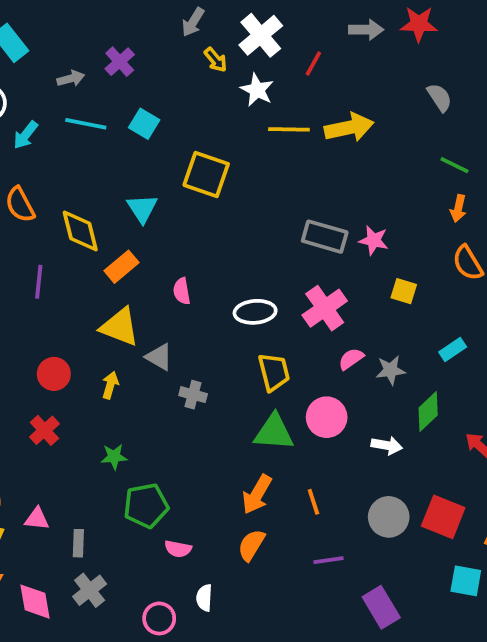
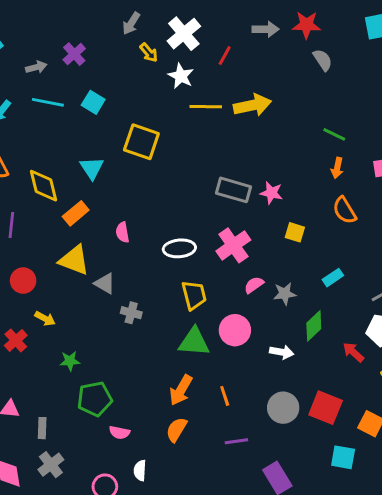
gray semicircle: (439, 97) -> (323, 60), moved
red circle: (54, 374) -> (23, 281), moved
yellow arrow: (110, 385) -> (45, 319), moved, turned 102

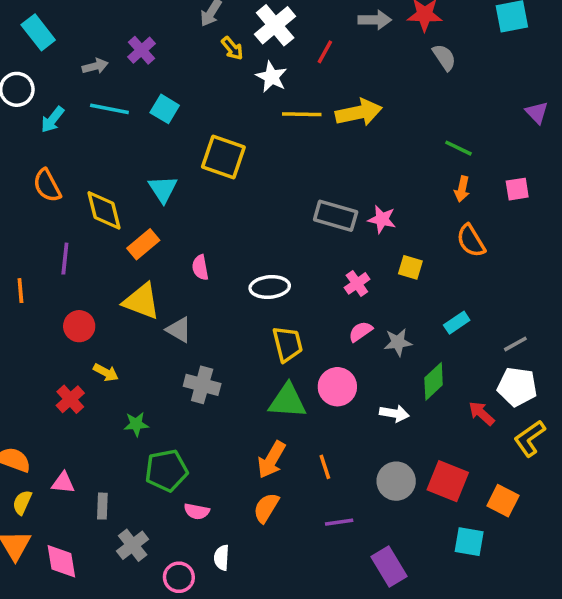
pink cross: (233, 245) -> (357, 283), moved, size x0.6
gray cross: (131, 313) -> (202, 385), moved, size x1.4
gray cross: (51, 465) -> (133, 545), moved

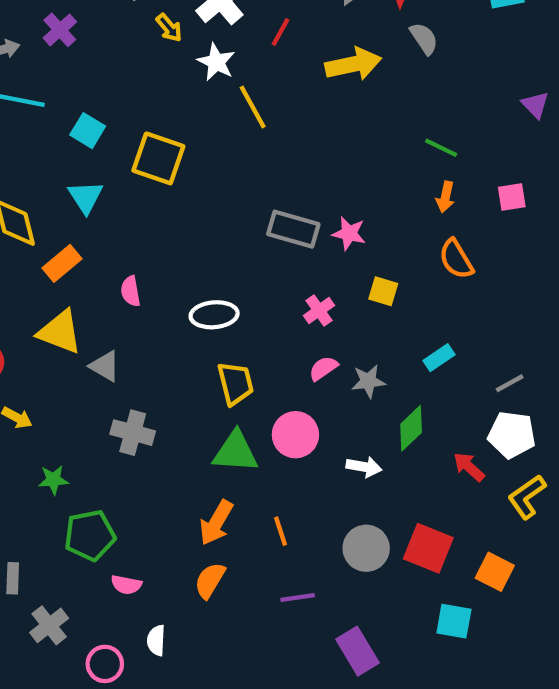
cyan square: (165, 109) -> (88, 131), moved
yellow arrow: (359, 112) -> (353, 64), moved
yellow line: (302, 114) -> (253, 107), turned 60

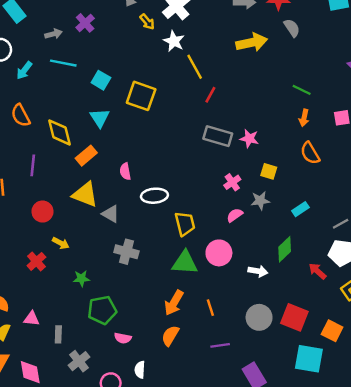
red line: (280, 32) -> (210, 95), moved
white ellipse: (214, 315) -> (154, 196), moved
gray star: (368, 381) -> (260, 201), moved
cyan square: (454, 621) -> (309, 359), size x1.4

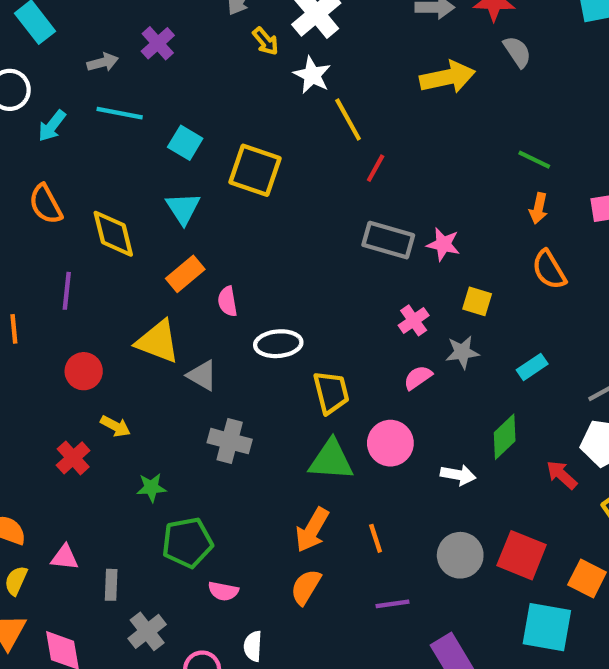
orange rectangle: (86, 156) -> (185, 274), moved

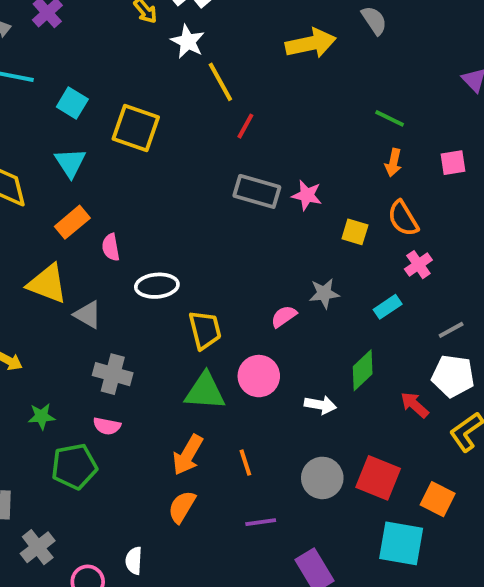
yellow square: (477, 301) -> (355, 232), moved
pink cross: (414, 320) -> (418, 265), moved
pink semicircle: (223, 591) -> (107, 426), moved

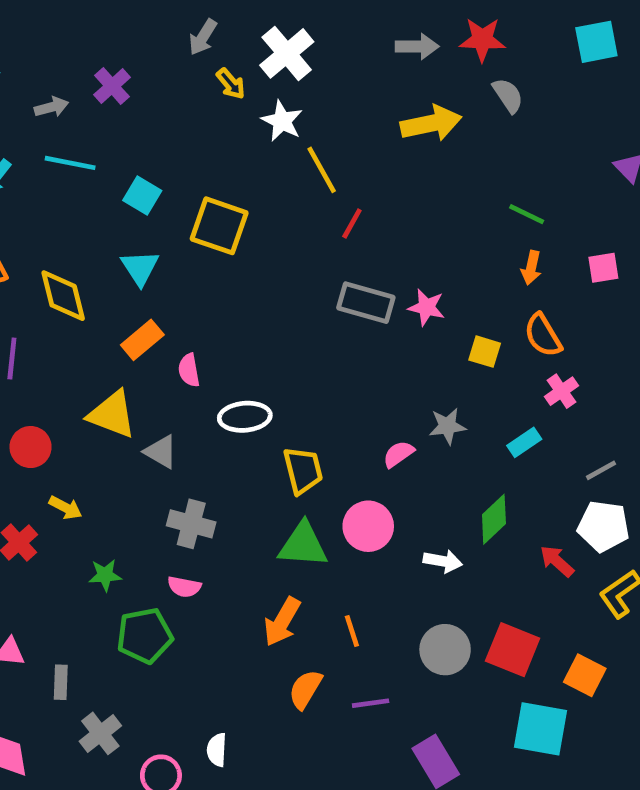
orange semicircle: (182, 507) -> (305, 689), moved

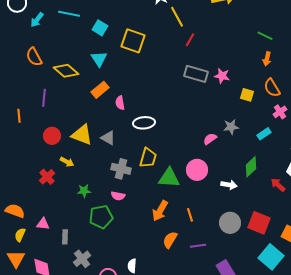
yellow diamond: (63, 296) -> (66, 71), turned -35
yellow triangle: (112, 414) -> (82, 135), moved
yellow trapezoid: (303, 470) -> (148, 158), moved, turned 30
cyan square: (541, 729) -> (271, 257), turned 30

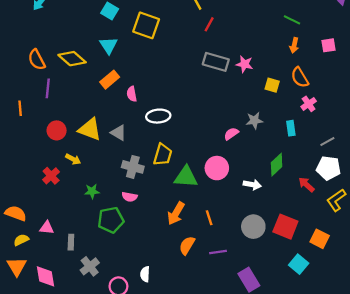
orange semicircle: (34, 57) -> (37, 60), moved
cyan rectangle: (264, 134) -> (291, 128), turned -64
yellow semicircle: (20, 235) -> (21, 240), turned 40
cyan square: (271, 257) -> (299, 264), size x0.7

